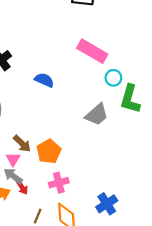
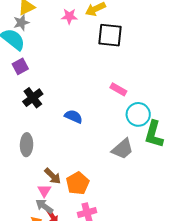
pink rectangle: (92, 51) -> (118, 89), size x0.6
cyan circle: (113, 78) -> (138, 114), size x1.5

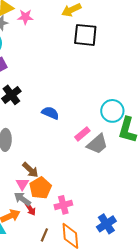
pink star: (69, 16) -> (25, 17), moved
pink rectangle: (118, 89) -> (82, 134), moved, turned -70
orange pentagon: (78, 183) -> (40, 188), moved

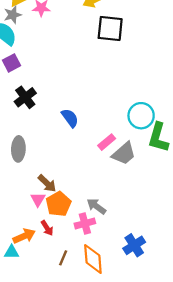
blue semicircle: (50, 113) -> (70, 118), turned 30
gray arrow: (22, 199) -> (96, 206), moved

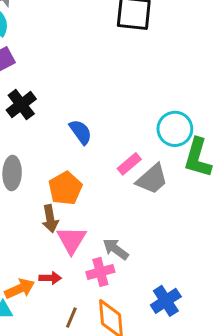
brown arrow: (47, 183) -> (50, 219), turned 36
pink triangle: (38, 199) -> (71, 240), moved, size x1.5
orange pentagon: (59, 204) -> (65, 188), moved
red arrow: (47, 228) -> (50, 278), turned -56

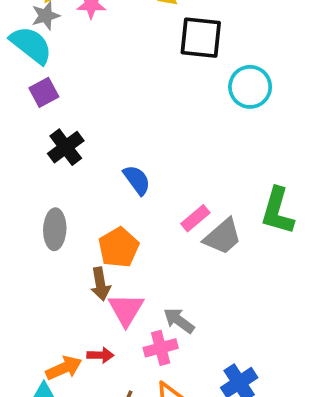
cyan circle: (175, 129) -> (250, 87), moved

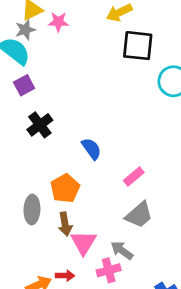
gray ellipse: (55, 229) -> (32, 210), moved
gray trapezoid: (223, 237) -> (139, 215), moved
orange pentagon: (119, 248) -> (65, 188), moved

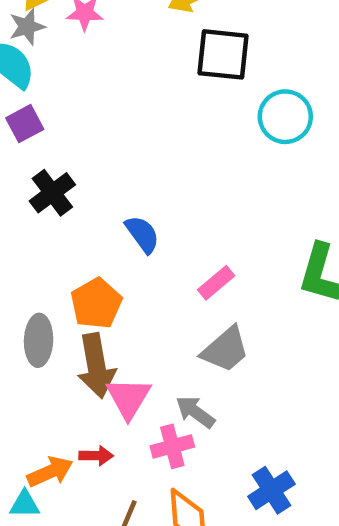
brown arrow: (65, 224) -> (96, 366), size x1.5

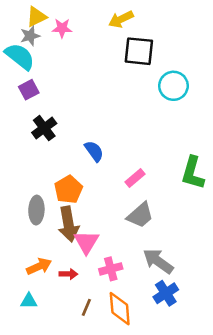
gray arrow: (195, 412) -> (158, 261), moved, size x1.4
orange arrow: (50, 472) -> (39, 266), moved

